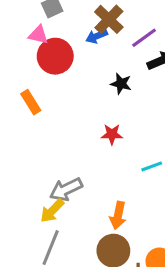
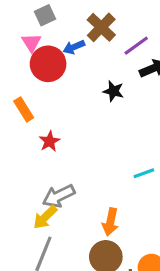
pink triangle: (38, 35) -> (31, 43), turned 45
blue arrow: (97, 36) -> (74, 47), moved
red star: (112, 134) -> (50, 141), moved, turned -30

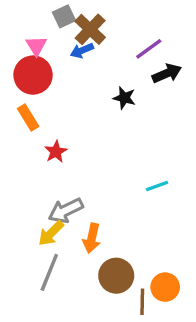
gray square: (45, 15) -> (64, 16), moved
brown cross: (101, 27) -> (90, 29), moved
red circle: (48, 64) -> (33, 75), moved
orange arrow: (110, 222) -> (92, 238), moved

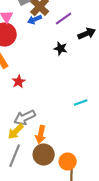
purple line: (149, 49) -> (64, 19), moved
brown circle: (116, 276) -> (44, 155), moved
orange circle: (165, 287) -> (68, 162), moved

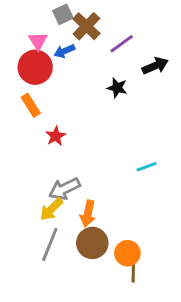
blue arrow: (35, 20) -> (64, 51), moved

